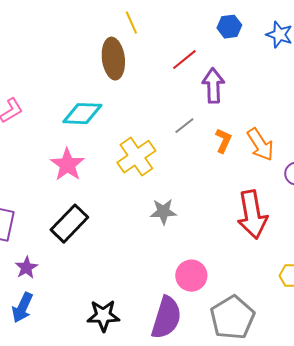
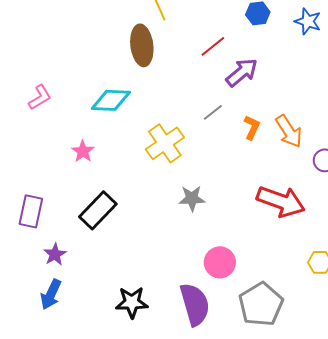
purple arrow: (213, 86) -> (242, 72), turned 52
pink star: (67, 165) -> (83, 151), moved, size x0.7
red arrow: (252, 215) -> (281, 201), turned -60
purple semicircle: (166, 318) -> (195, 304), turned -33

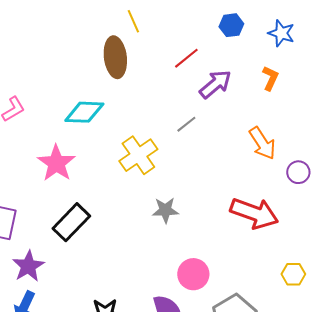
orange L-shape: (252, 127) -> (270, 78), moved
pink star: (83, 151) -> (56, 163), size x1.6
purple star: (55, 254) -> (28, 266), size x1.4

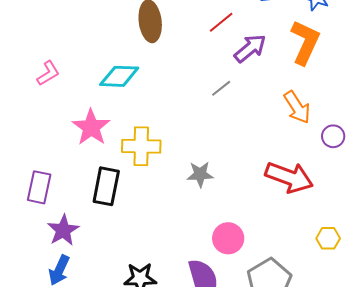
orange L-shape: (270, 78) -> (305, 42), size x1.8
yellow cross: (138, 155) -> (141, 146), moved, turned 36
black rectangle: (71, 222) -> (106, 186), turned -33

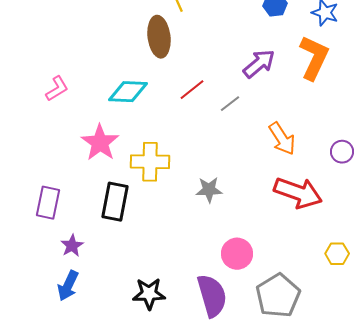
red line: (221, 22) -> (192, 90), moved
orange arrow: (297, 107) -> (282, 139), moved
purple star: (63, 230) -> (72, 246), size x0.7

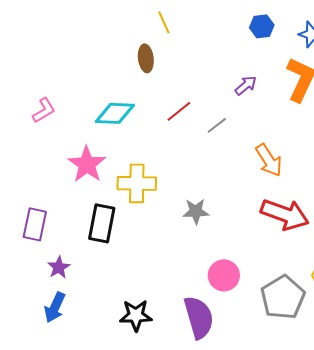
brown ellipse: (159, 37) -> (146, 58), size x0.7
purple arrow: (259, 64) -> (246, 85), size x0.7
gray pentagon: (278, 296) -> (283, 297), moved

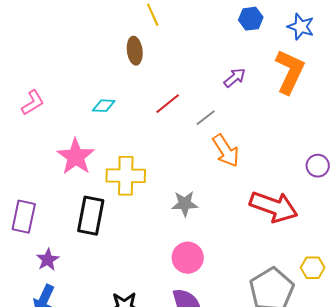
cyan diamond: (115, 113) -> (104, 106), size x0.6
orange arrow: (269, 160) -> (226, 151), moved
pink circle: (224, 275) -> (188, 258), moved

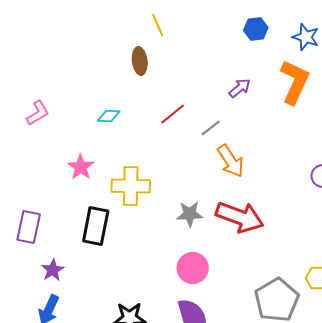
pink star: (76, 157) -> (81, 167), size x0.7
red arrow: (274, 207) -> (240, 217), moved

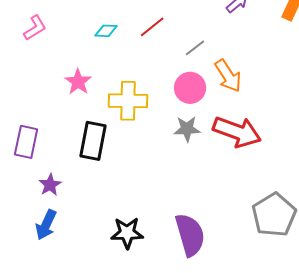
red line: (173, 114) -> (152, 27), moved
gray line: (211, 128) -> (195, 48), moved
pink circle: (193, 268) -> (190, 88), moved

